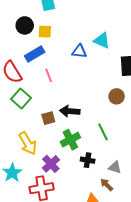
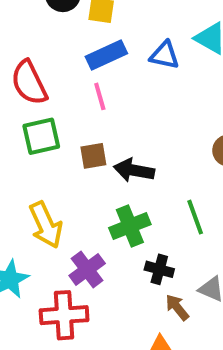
blue rectangle: (35, 54) -> (106, 55), moved
green square: (21, 99) -> (41, 136), turned 30
brown square: (48, 118) -> (93, 156), moved
brown arrow: (107, 185) -> (177, 307), moved

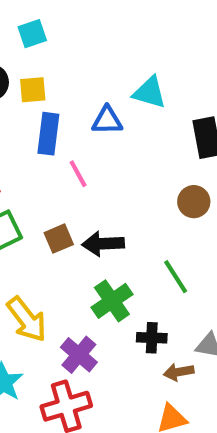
blue rectangle: (106, 55) -> (48, 134), turned -45
pink line: (100, 96) -> (78, 174), moved
brown arrow: (177, 307) -> (179, 372), turned -48

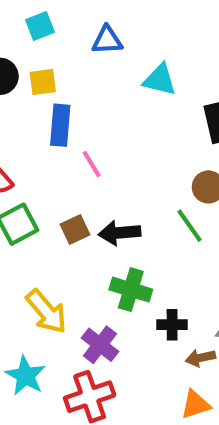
blue triangle: (107, 120) -> (107, 40), moved
green line: (176, 277) -> (189, 226), moved
green cross: (112, 301) -> (131, 290), turned -36

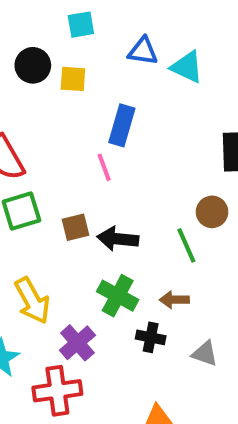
cyan triangle: (160, 80) -> (187, 67), moved
blue rectangle: (60, 125) -> (122, 125), moved
brown arrow: (200, 358) -> (174, 300), moved

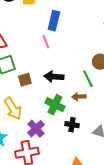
brown square: (76, 227) -> (25, 80), moved
brown arrow: (174, 300) -> (79, 97), moved

